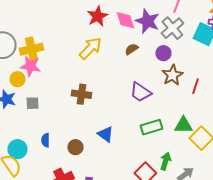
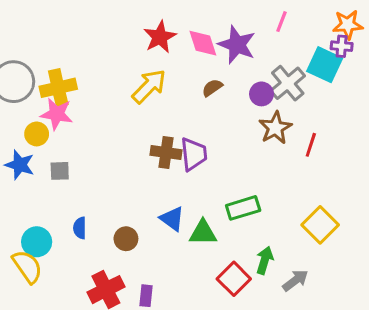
gray cross: (172, 28) -> (288, 83), moved
purple trapezoid: (140, 92) -> (194, 154), moved, turned -130
brown cross: (81, 94) -> (166, 152), moved
green triangle: (183, 125) -> (203, 233), moved

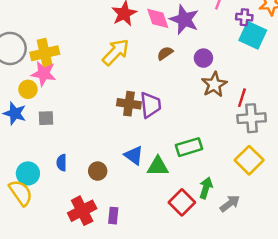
purple cross: (342, 46) -> (244, 17), moved
gray cross: (288, 83) -> (252, 118), moved, turned 36

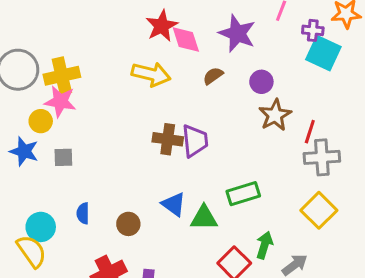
pink diamond: (158, 18) -> (186, 39), moved
yellow arrow: (116, 52) -> (151, 74), turned 60

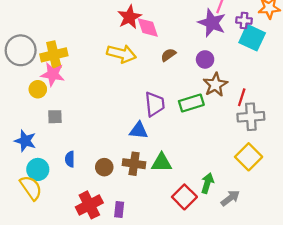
purple star: (237, 33) -> (212, 23), moved
brown cross: (168, 139) -> (134, 164), moved
blue star: (24, 151) -> (25, 141), moved
green rectangle: (243, 194) -> (191, 103), moved
blue triangle: (174, 204) -> (139, 130), moved, turned -30

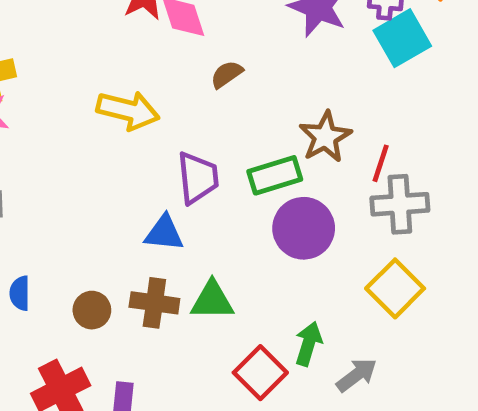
cyan square: (252, 38) -> (402, 38), turned 35
yellow arrow: (121, 54) -> (128, 110), moved
purple circle: (205, 59) -> (304, 228), moved, size x1.6

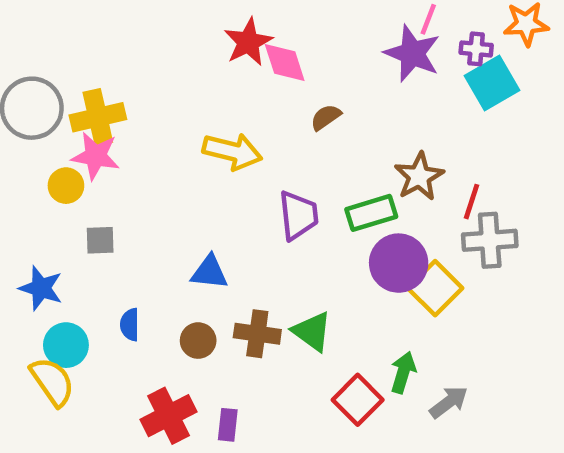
blue triangle: (164, 233) -> (210, 272), moved
yellow square: (395, 288) -> (435, 288), moved
green triangle: (212, 300) -> (312, 331), turned 36

